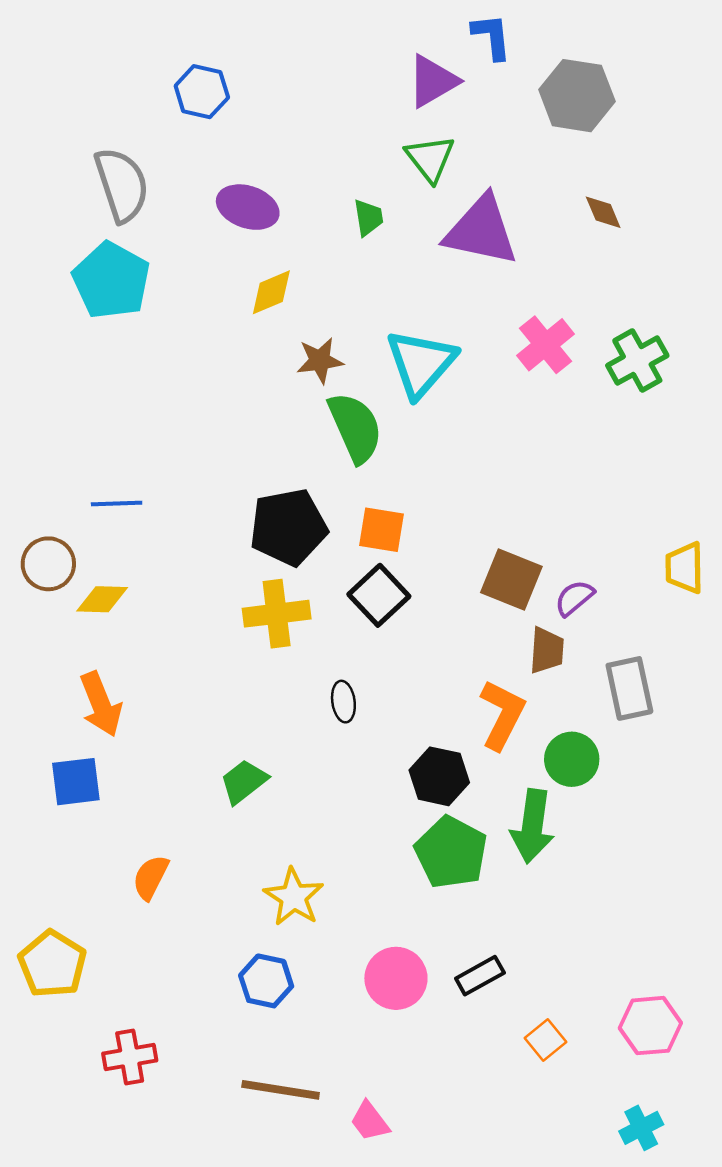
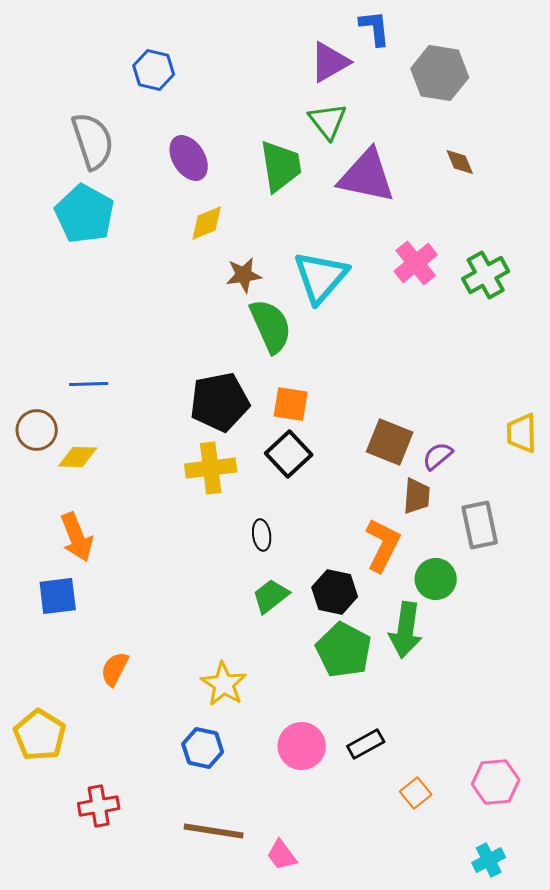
purple ellipse: (248, 207) -> (189, 158), turned 39
green trapezoid: (368, 218) -> (281, 166), size x1.8
green trapezoid: (244, 782) -> (271, 596), moved

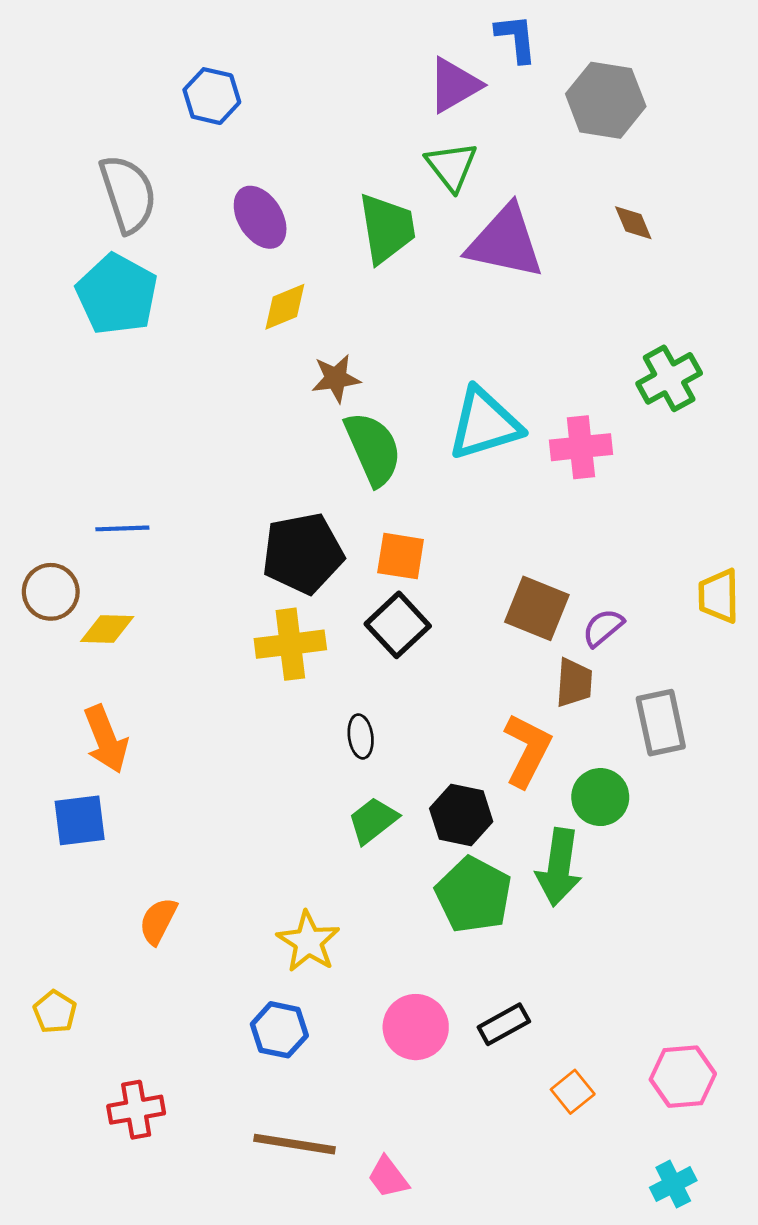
pink cross: (416, 263) -> (581, 447), moved, turned 33
cyan triangle: (321, 277) -> (485, 424), moved, turned 32
yellow pentagon: (40, 735) -> (55, 1012), size x0.6

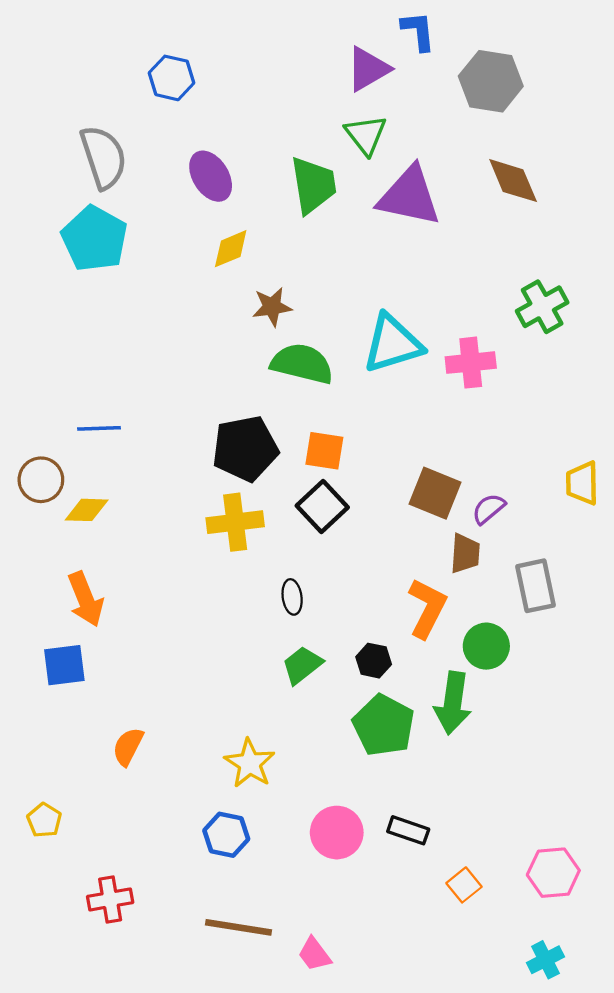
brown diamond: (633, 223) -> (513, 181), size x1.6
green semicircle: (373, 449) -> (302, 364), turned -52
black hexagon: (461, 815) -> (374, 661), size x0.7
black rectangle: (504, 1024) -> (408, 830), turned 48

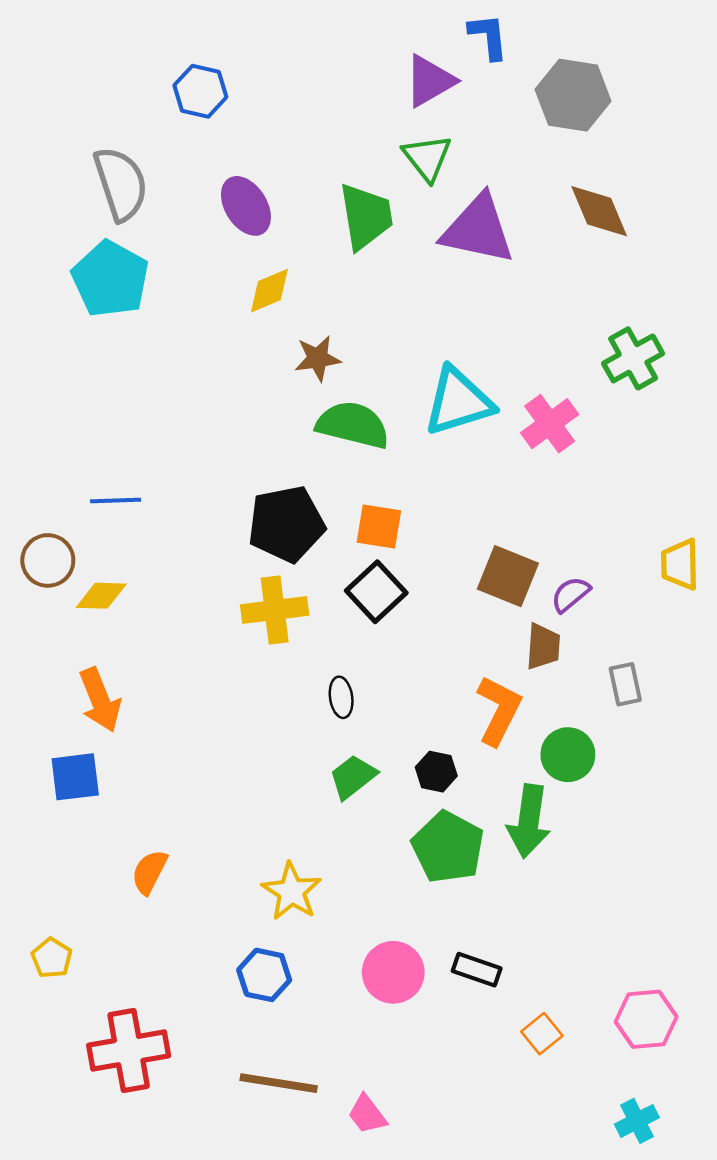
pink cross: (471, 363) -> (550, 424), turned -30
gray rectangle: (535, 586) -> (625, 684), size x0.7
red cross: (110, 899) -> (129, 1051), size x1.5

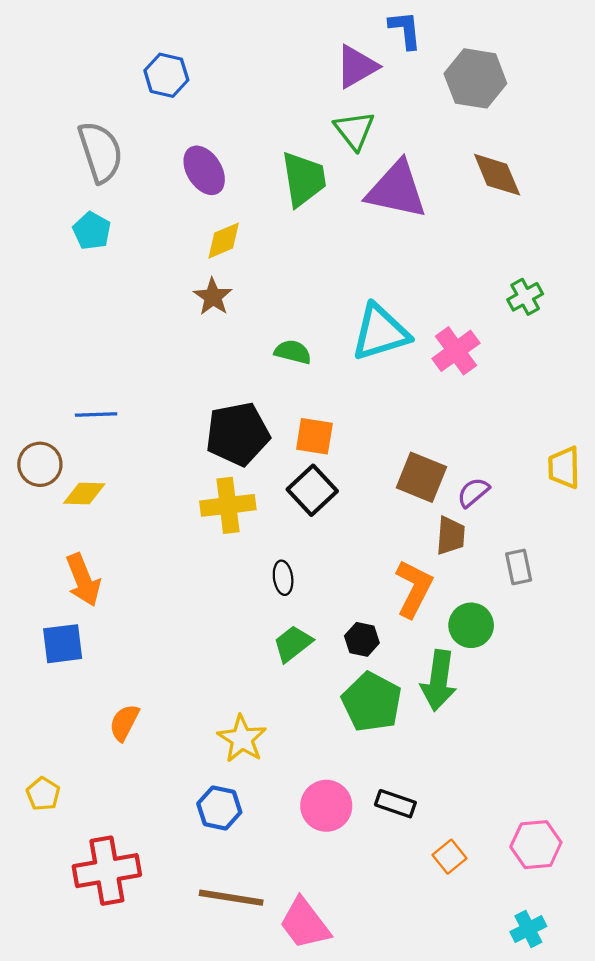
cyan pentagon: (110, 279) -> (92, 231), size x0.6
brown star: (318, 358) -> (213, 297), moved, turned -30
green cross: (633, 358) -> (525, 297), size x0.7
green semicircle: (353, 425) -> (293, 352), size x0.6
pink trapezoid: (367, 1114) -> (305, 924), size x1.6

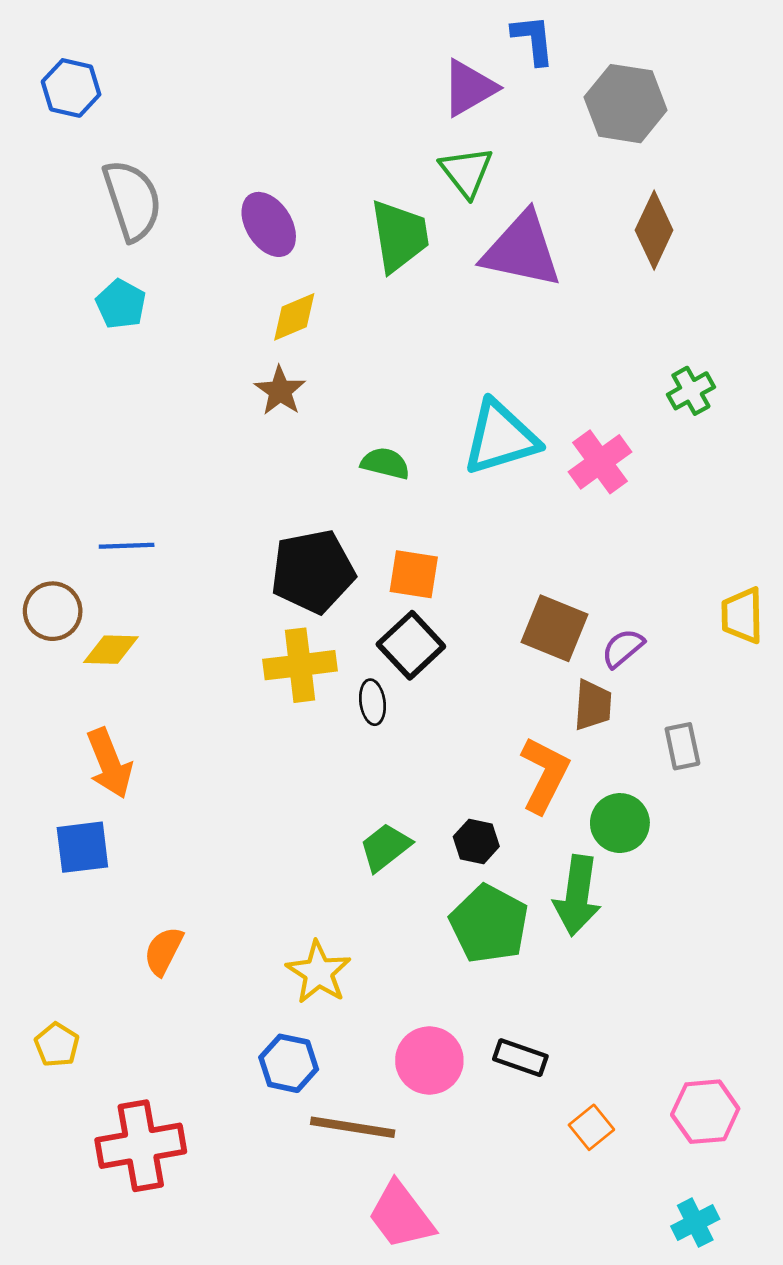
blue hexagon: (166, 75) -> (71, 88), moved
brown diamond: (497, 175) -> (654, 230), turned 48
black ellipse: (283, 578) -> (373, 702), moved
brown line: (231, 898) -> (353, 1127), moved

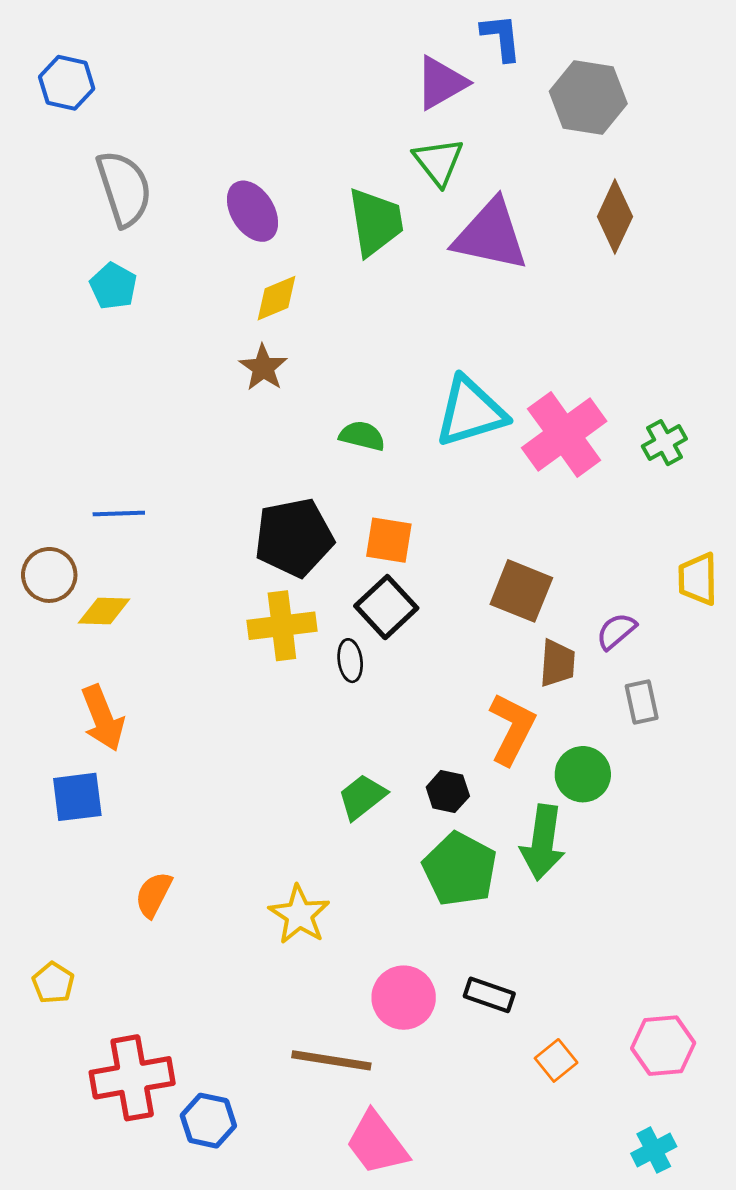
green cross: (691, 391) -> (664, 443), moved
pink cross: (600, 462) -> (564, 435), size x1.4
purple semicircle: (623, 648) -> (616, 631), moved
blue hexagon: (289, 1063) -> (208, 1121), moved

